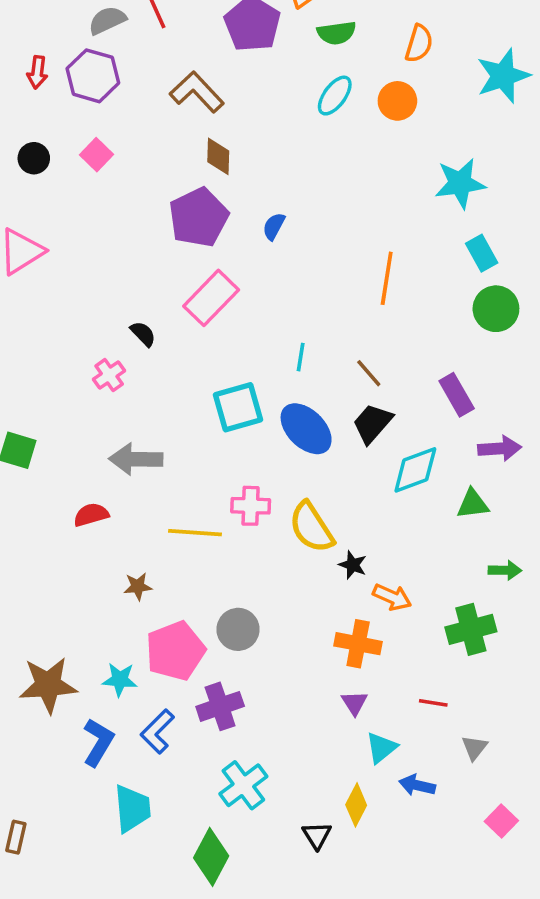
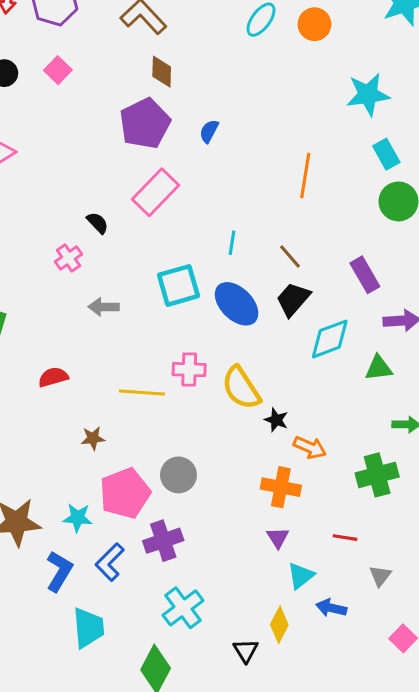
gray arrow: (136, 459) -> (104, 307), moved, size x0.7

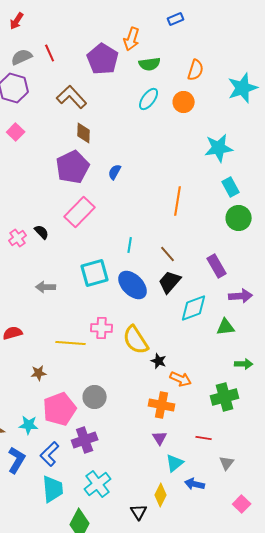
pink cross: (68, 258) -> (18, 238), moved
cyan trapezoid: (88, 628) -> (53, 489), moved

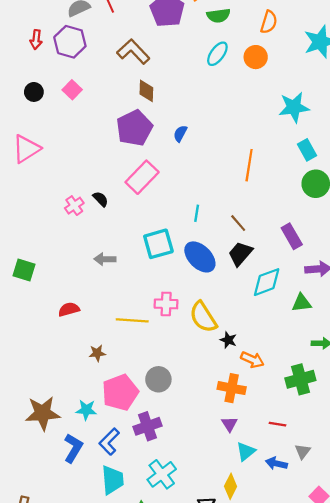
blue arrow: (195, 484) -> (276, 463), moved

